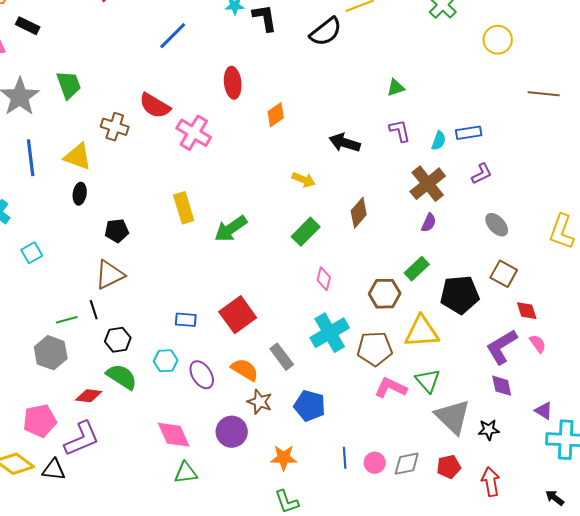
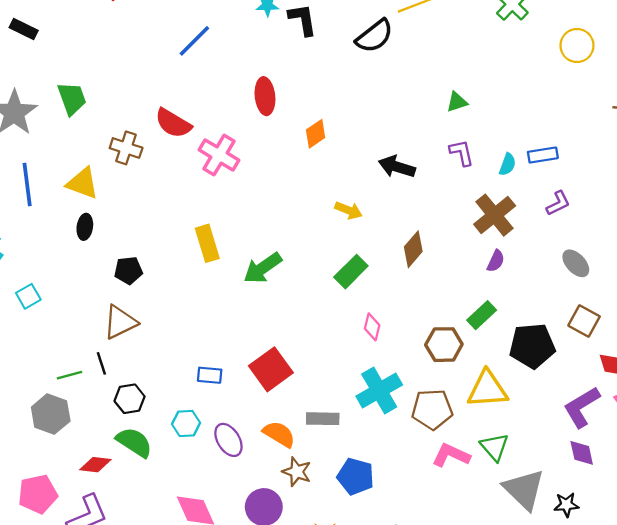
gray rectangle: (282, 357) -> (323, 419), turned -52

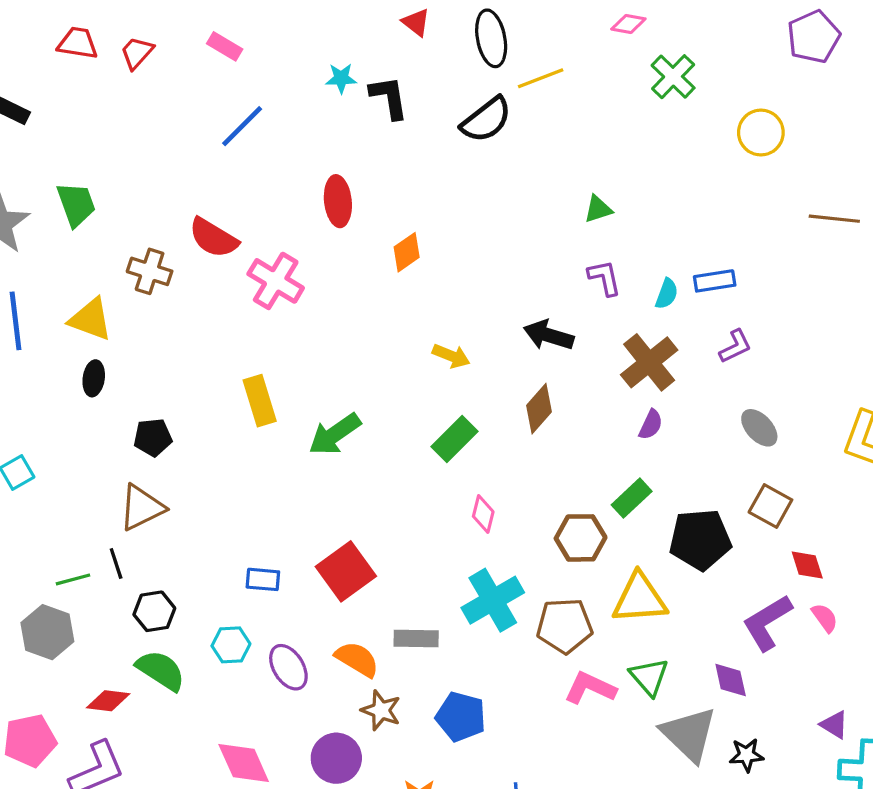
black arrow: (397, 167) -> (549, 335), moved
purple diamond: (582, 453) -> (731, 680), moved

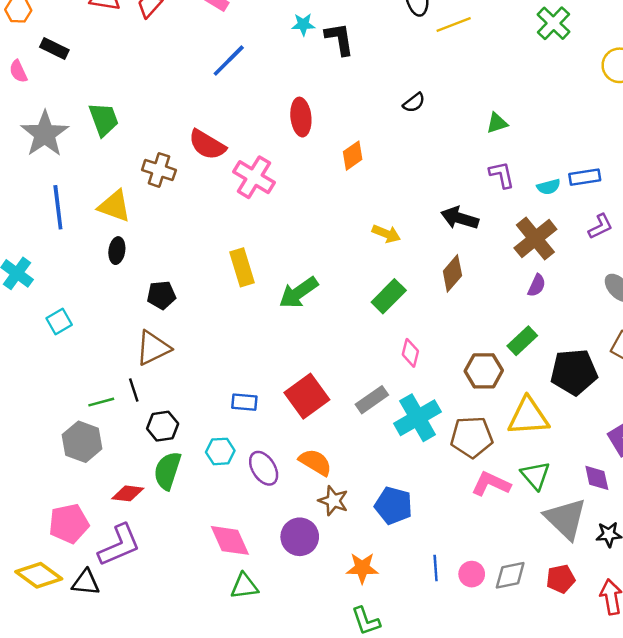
black semicircle: (486, 120) -> (414, 103), moved, size x0.6
cyan semicircle: (667, 294) -> (549, 187), turned 55
gray rectangle: (416, 638) -> (372, 400), moved, turned -36
green semicircle: (161, 670) -> (167, 471), turned -105

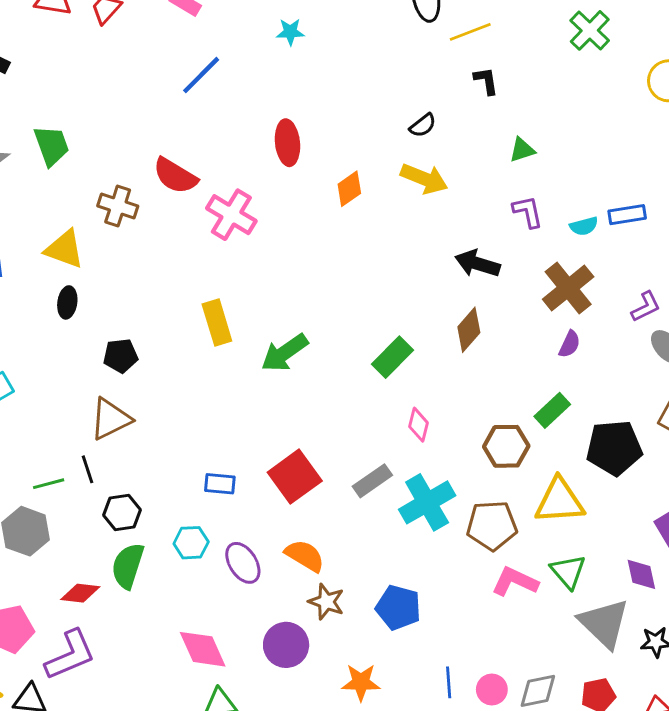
black L-shape: (339, 39) -> (486, 81), moved, size x0.7
purple L-shape: (600, 226) -> (646, 307), moved
yellow arrow: (386, 234) -> (424, 179), moved, size x1.4

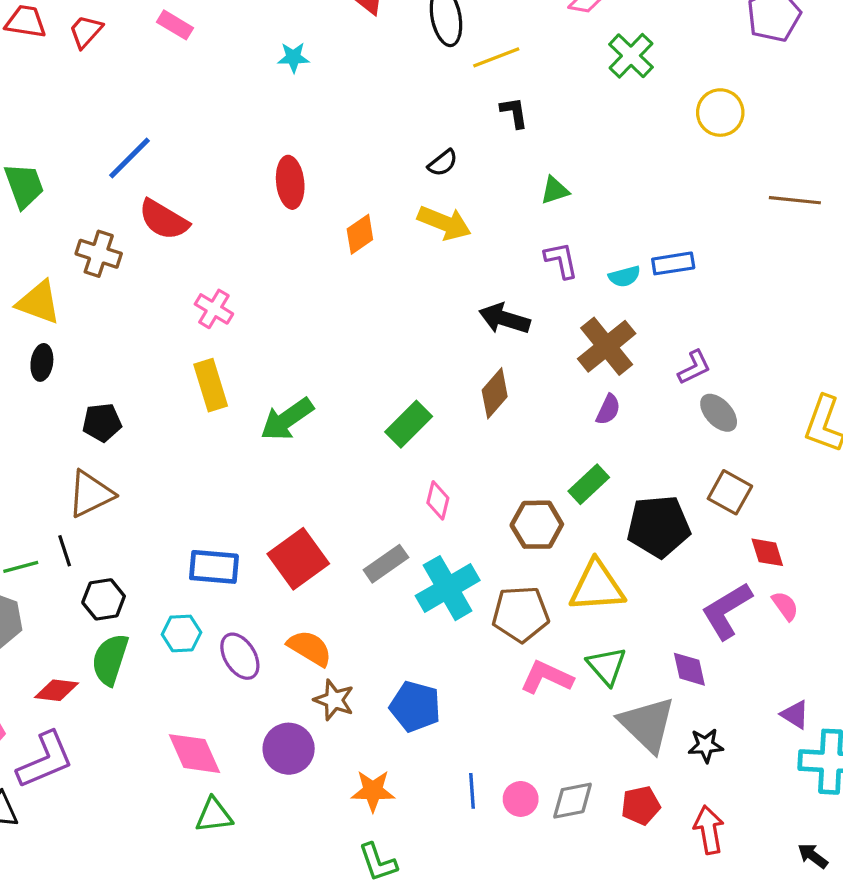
blue line: (201, 75) -> (130, 158), moved
pink cross: (231, 215) -> (214, 309), moved, size x0.7
blue rectangle: (220, 484) -> (214, 567), size x1.4

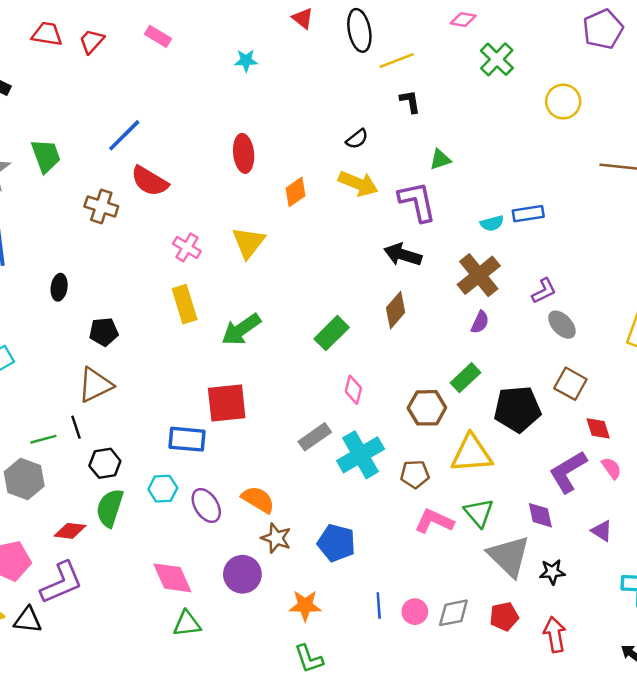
purple L-shape: (561, 260) -> (417, 202), moved, size x1.5
yellow triangle: (39, 302) -> (248, 243), moved, turned 48
red square: (298, 559) -> (227, 403), moved, turned 30
brown pentagon: (521, 614) -> (415, 474), size x0.7
purple triangle: (795, 715) -> (602, 531), moved

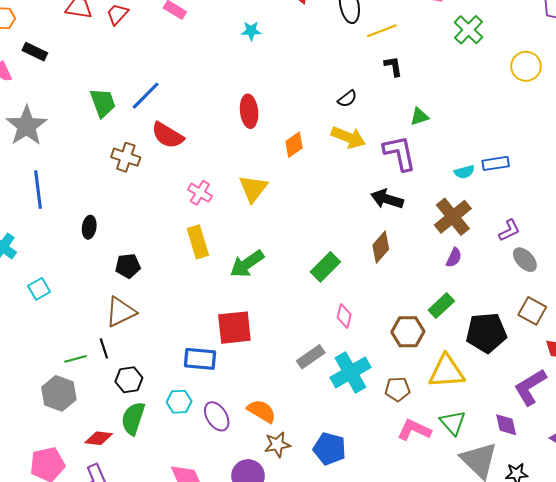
green trapezoid: (46, 156) -> (103, 103), moved
brown star: (276, 538) -> (277, 445), turned -30

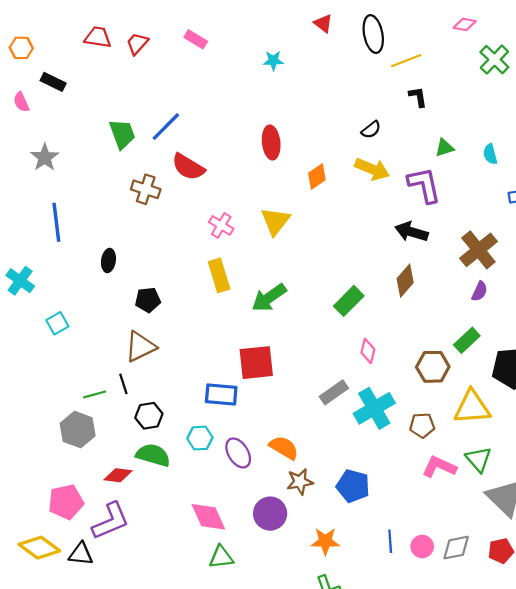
gray star: (27, 126) -> (45, 157), size x0.7
cyan semicircle: (464, 172) -> (490, 154), moved, turned 90
green semicircle: (133, 418) -> (153, 455), turned 88

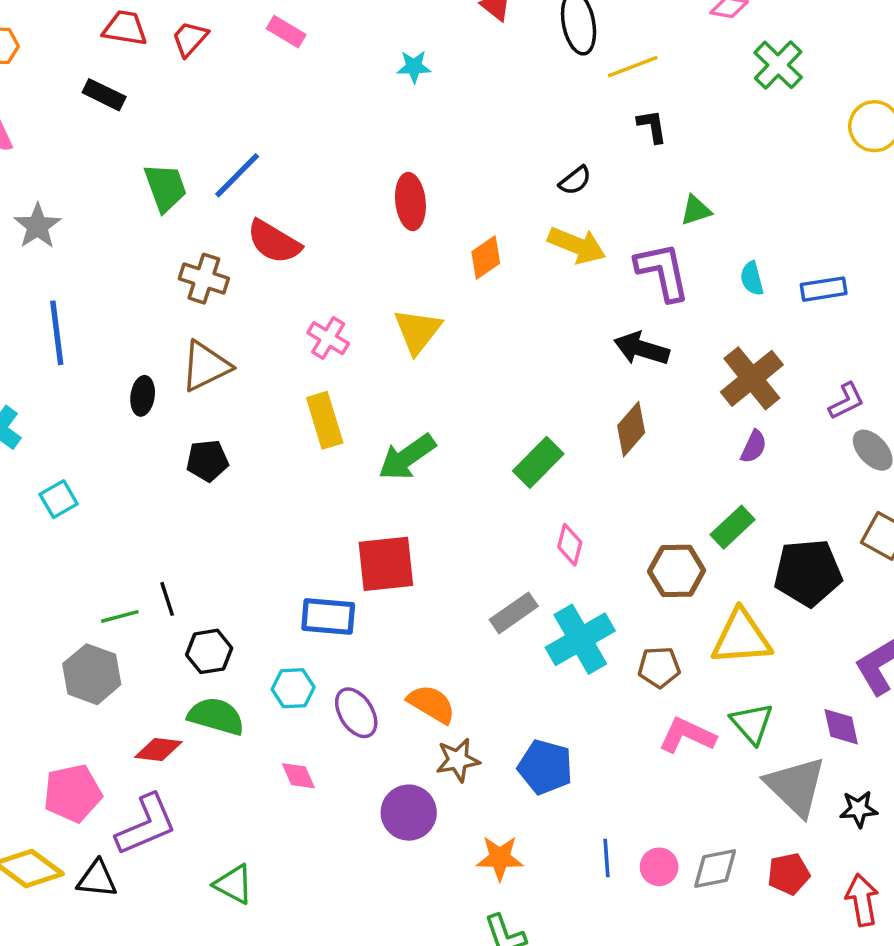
black rectangle: (53, 82) -> (104, 95), moved
cyan semicircle: (490, 154) -> (752, 279), moved
brown triangle: (140, 347) -> (206, 366), moved
pink diamond: (208, 517) -> (298, 776), moved, size x0.6
green triangle: (221, 557) -> (234, 884), moved, turned 35

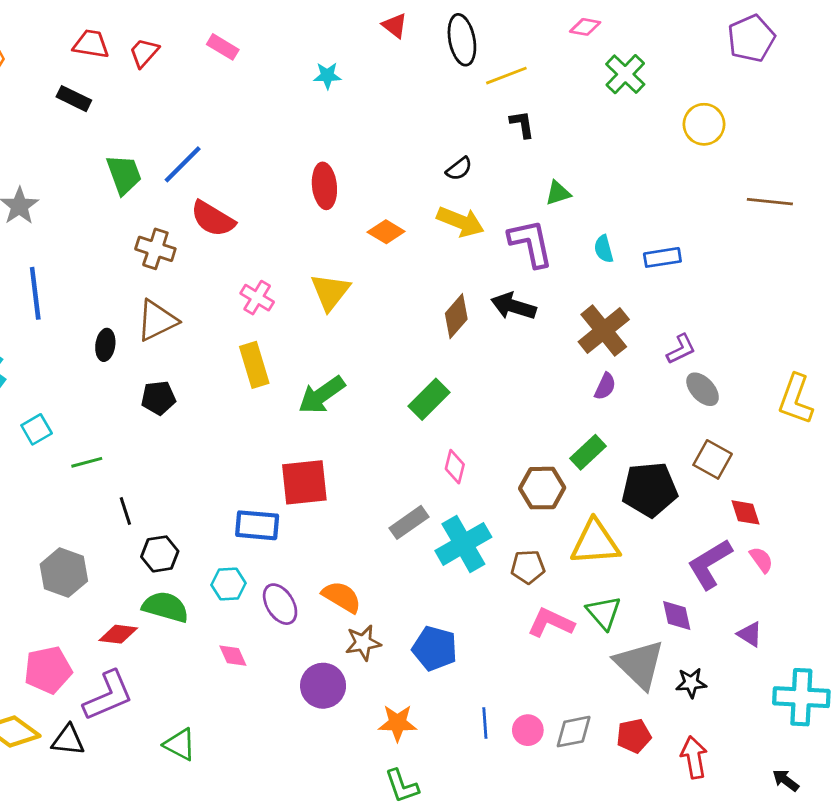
orange diamond: (486, 258) -> (386, 232), turned 66
brown diamond: (631, 429) -> (456, 316), moved
green line: (120, 616) -> (87, 462), moved

